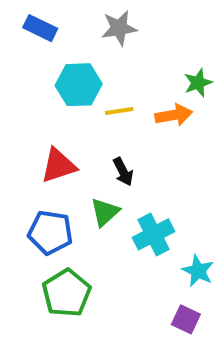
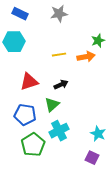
cyan hexagon: (79, 85) -> (14, 42), moved
black arrow: (123, 172) -> (61, 85), turned -88
cyan cross: (153, 234) -> (59, 131), moved

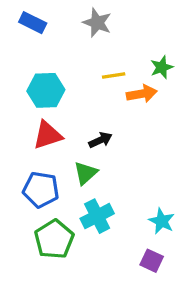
gray star: (59, 14) -> (97, 23), turned 30
cyan hexagon: (14, 42) -> (46, 90), moved
yellow line: (59, 55) -> (114, 76), moved

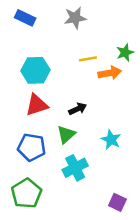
gray star: (97, 23) -> (75, 18), turned -30
cyan star: (162, 221) -> (111, 140), moved
green pentagon: (54, 239) -> (26, 193), moved

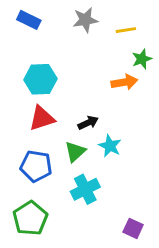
yellow line: (88, 59) -> (126, 30), moved
cyan star: (111, 140) -> (110, 146), moved

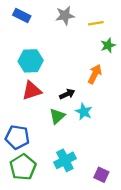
orange arrow: (124, 82) -> (95, 74), moved, turned -54
blue pentagon: (36, 166) -> (17, 137), moved
cyan cross: (85, 189) -> (65, 160), moved

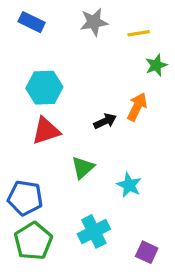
black arrow: (67, 94) -> (105, 121), moved
cyan star: (84, 112) -> (129, 185), moved

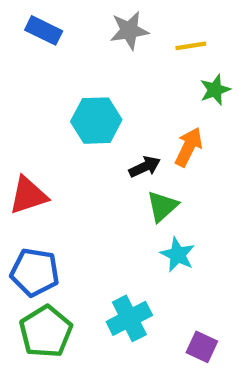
cyan hexagon: (44, 88) -> (96, 121), moved
red triangle: (46, 131) -> (28, 195), moved
green triangle: (83, 168) -> (162, 206), moved

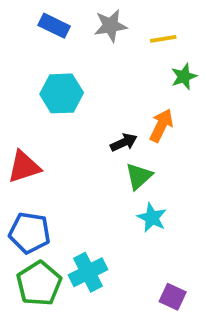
blue rectangle: (44, 30) -> (54, 26), moved
cyan hexagon: (96, 121) -> (62, 93), moved
cyan cross: (129, 318) -> (88, 272), moved

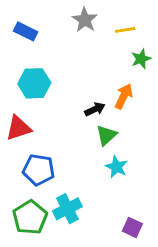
blue rectangle: (54, 26) -> (26, 31), moved
gray star: (111, 26) -> (85, 20), turned -30
cyan hexagon: (62, 93) -> (34, 83), moved
blue pentagon: (30, 233) -> (39, 170), moved

